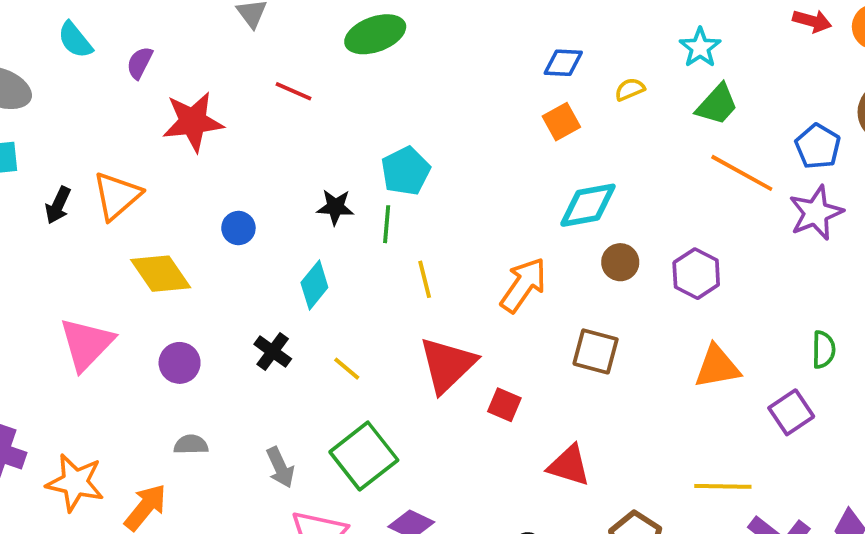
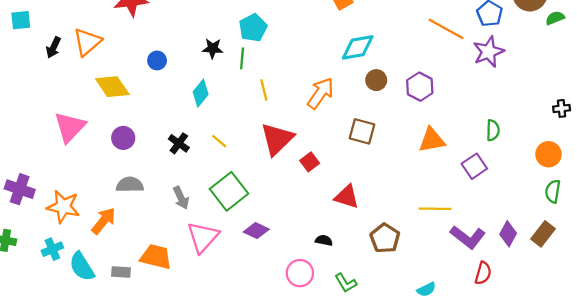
black cross: (273, 351) -> (179, 143), moved
red square: (504, 405) -> (310, 162), turned 30
gray semicircle: (191, 445) -> (130, 185), size x1.4

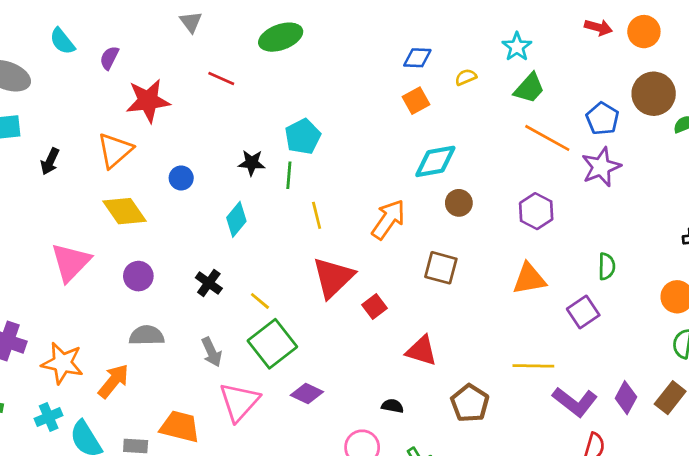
orange triangle: (87, 42) -> (115, 150), moved
purple hexagon: (420, 87) -> (536, 211), moved
yellow line: (219, 141) -> (260, 301), moved

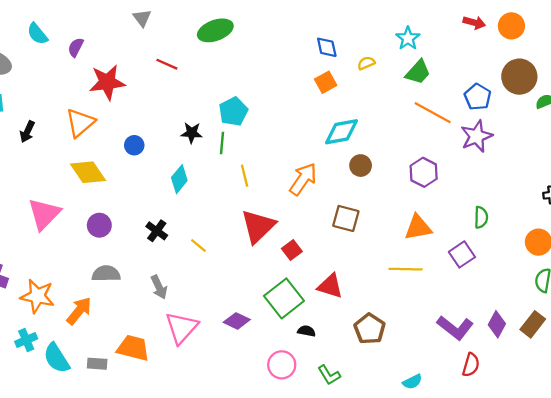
blue diamond: (417, 58) -> (327, 47), turned 75
green square: (272, 344) -> (284, 298), moved
yellow line: (533, 366) -> (406, 269), moved

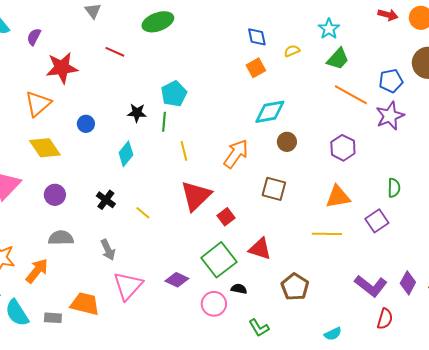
blue pentagon: (478, 97) -> (391, 81), turned 30
pink circle: (282, 365) -> (214, 304), moved

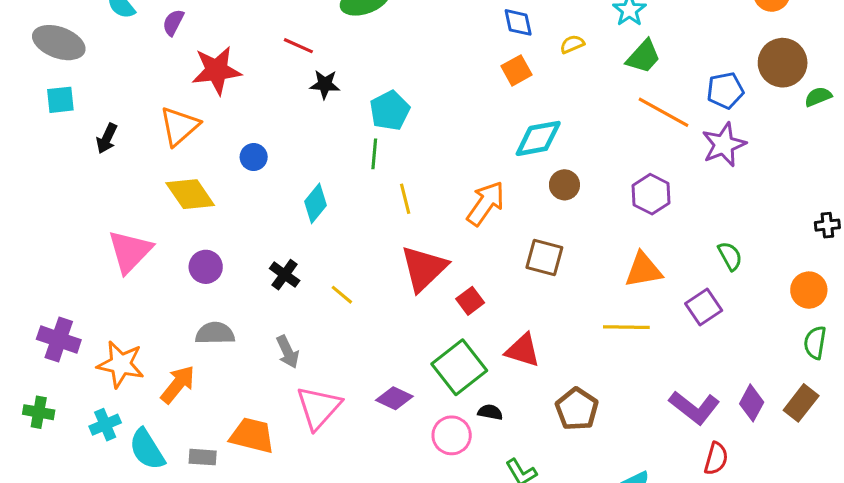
black star: (137, 113) -> (325, 84), moved
green semicircle: (394, 188) -> (730, 256), turned -30

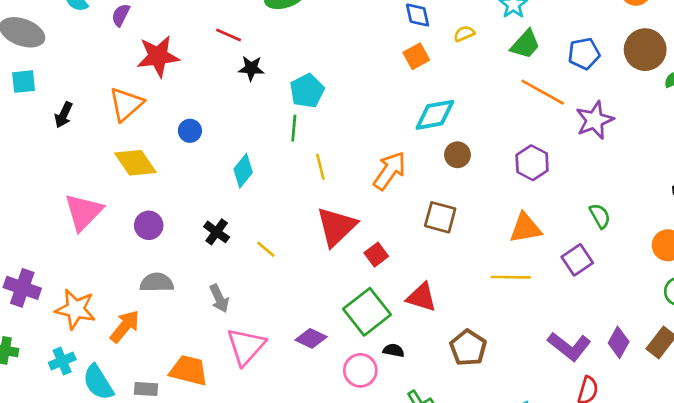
blue pentagon: (725, 91) -> (584, 54), moved

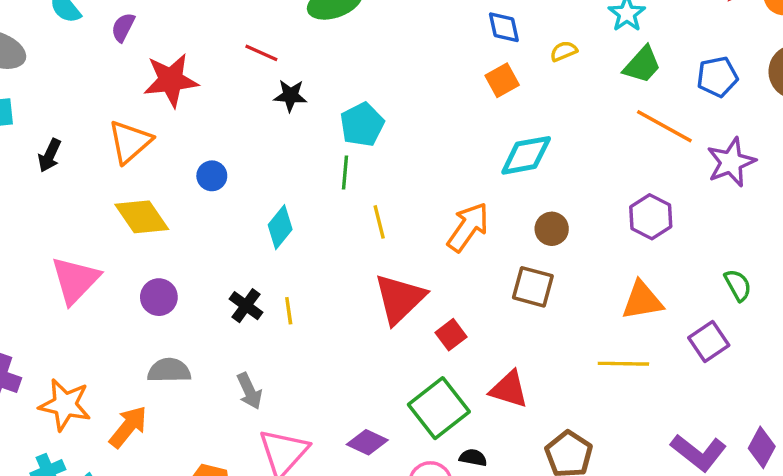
brown circle: (457, 155) -> (552, 229), moved
yellow line: (266, 249) -> (289, 311), moved, turned 42

